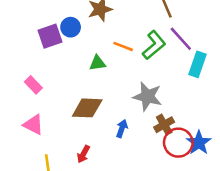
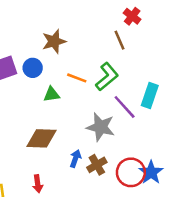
blue circle: (71, 27) -> (33, 68), moved
purple line: (181, 39) -> (125, 107), moved
brown cross: (164, 125) -> (97, 165), moved
red arrow: (83, 154) -> (38, 184), turned -36

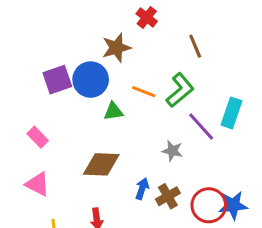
red cross: (132, 16) -> (147, 17), moved
blue circle: (33, 68) -> (91, 80), size x1.5
gray star: (101, 127) -> (172, 151), size x0.6
blue star: (151, 172) -> (233, 205), turned 30

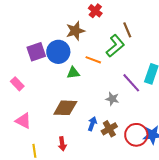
green L-shape: (180, 90) -> (115, 46), moved
pink rectangle: (38, 137) -> (17, 84), moved

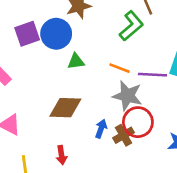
orange line: (93, 60) -> (119, 68), moved
purple line: (131, 83) -> (152, 75), turned -45
gray star: (112, 99) -> (127, 96), size x1.6
red circle: (136, 135) -> (138, 122), moved

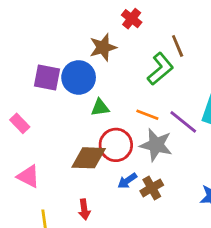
purple square: (27, 34) -> (47, 77), turned 30
purple line: (152, 75) -> (183, 122), turned 36
red circle: (138, 122) -> (116, 145), moved
blue arrow: (101, 129) -> (127, 181), turned -144

